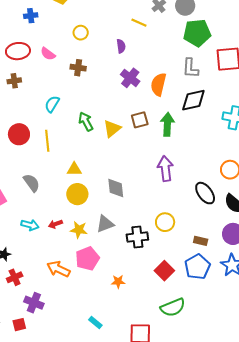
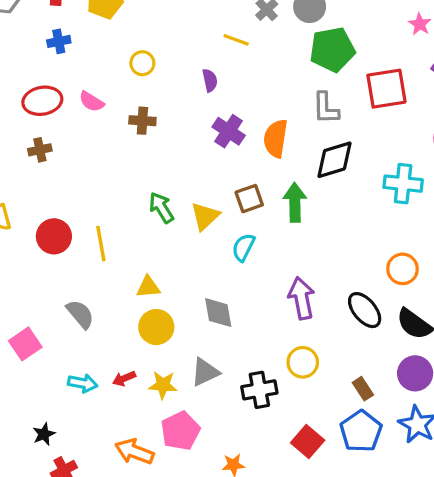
cyan semicircle: (52, 104) -> (243, 247), moved
purple arrow: (165, 169) -> (302, 298), moved
brown rectangle: (201, 241) -> (363, 389), turned 48

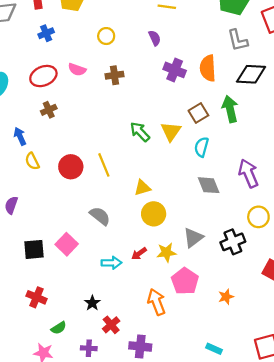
black diamond: (335, 160) -> (251, 74), turned 32
gray diamond: (218, 313) -> (209, 185), moved
orange arrow: (134, 452) -> (157, 302), turned 60

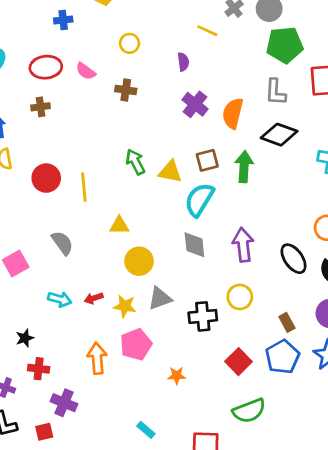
yellow triangle: (171, 131) -> (170, 172), turned 50
cyan semicircle: (202, 147) -> (199, 200), size x1.5
yellow circle: (154, 214) -> (139, 261), moved
red cross: (111, 325) -> (39, 369), turned 30

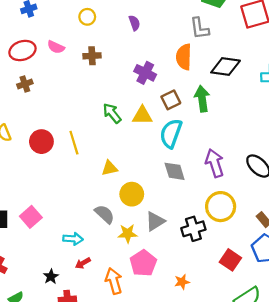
gray L-shape: (275, 92) -> (200, 28), moved
purple cross: (195, 104) -> (145, 73), moved
gray semicircle: (62, 243) -> (105, 214), moved
yellow circle: (240, 297) -> (221, 207), size x1.4
red arrow: (94, 298) -> (83, 263), moved

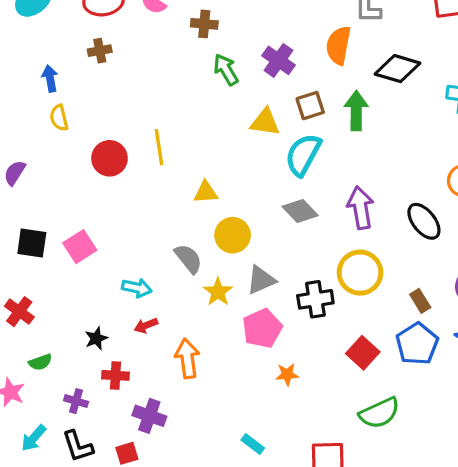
green arrow: (112, 113) -> (226, 70), moved
red circle: (41, 142) -> (109, 158), moved
gray diamond: (175, 171) -> (300, 211), turned -35
yellow star: (128, 233) -> (218, 292), turned 30
pink pentagon: (143, 263) -> (262, 328), moved

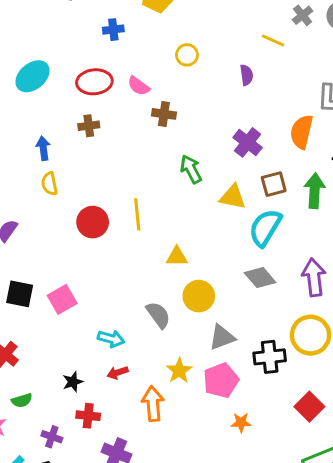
brown cross: (204, 24) -> (164, 114), moved
green arrow: (226, 70) -> (191, 169), moved
yellow star: (218, 292) -> (179, 371), moved

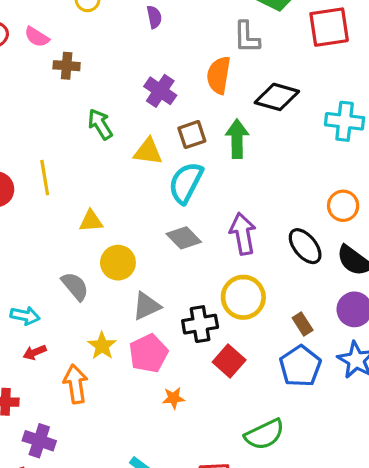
red square: (309, 407) -> (229, 361), moved

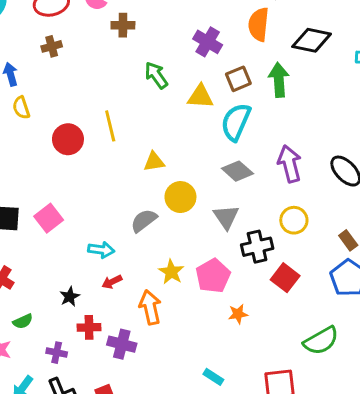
gray semicircle: (75, 286) -> (144, 221), turned -84
yellow circle: (243, 297) -> (294, 220), size x0.7
gray triangle: (146, 306) -> (226, 217), moved, turned -36
purple cross: (39, 441) -> (122, 344), moved

